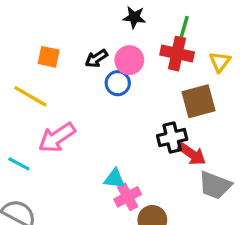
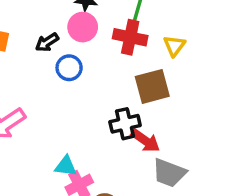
pink circle: (129, 60) -> (83, 27), moved

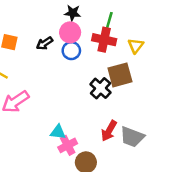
blue circle: (69, 68) -> (71, 51), moved
black cross: (125, 124) -> (100, 88), moved, turned -35
red arrow: (145, 141) -> (109, 131), moved, turned 85

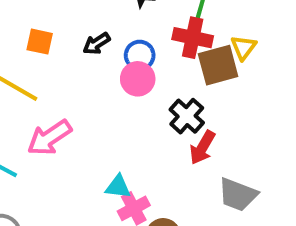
pink circle: (70, 32) -> (138, 79), moved
brown square: (120, 75) -> (218, 65), moved
red arrow: (109, 131) -> (202, 148), moved

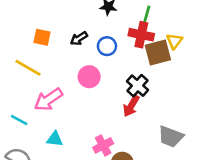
pink circle: (138, 79) -> (89, 77), moved
red arrow: (202, 148) -> (131, 106), moved
cyan triangle: (118, 187) -> (55, 139), moved

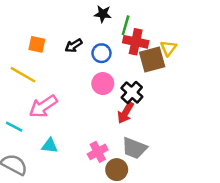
green line: (146, 16) -> (126, 25), moved
pink circle: (89, 77) -> (103, 84), moved
gray trapezoid: (171, 137) -> (134, 148), moved

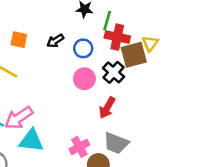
black cross: (132, 92) -> (113, 72), moved
pink arrow: (43, 106) -> (19, 118), moved
cyan triangle: (50, 146) -> (31, 141), size x1.5

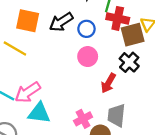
orange square: (19, 40) -> (28, 21), size x1.5
black arrow: (55, 41) -> (61, 22), size x1.5
black cross: (113, 72) -> (129, 62), moved
gray trapezoid: (116, 143) -> (116, 115), turned 75

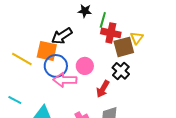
orange square: (28, 21) -> (47, 51), moved
blue circle: (86, 29) -> (56, 66), moved, size x1.5
pink arrow: (28, 92) -> (65, 80), moved, turned 35

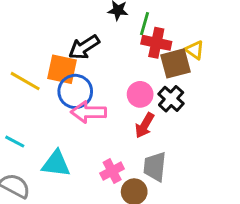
yellow triangle: (137, 38) -> (195, 50), turned -32
pink circle: (85, 66) -> (140, 94), moved

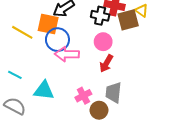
black cross: (171, 99) -> (100, 16), moved, turned -30

